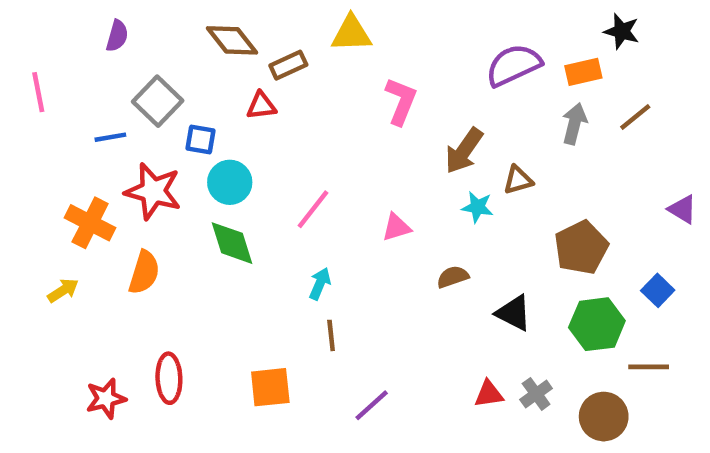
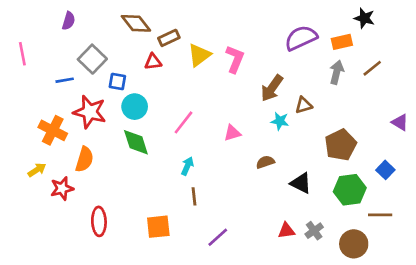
yellow triangle: (351, 34) -> (199, 55), moved, turned -35
red star: (106, 398) -> (62, 188), moved

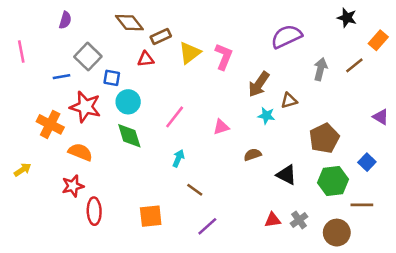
orange rectangle: (342, 42) -> (378, 40), moved, turned -36
orange semicircle: (84, 159) -> (80, 152), turned -85
yellow arrow: (37, 170) -> (23, 170), moved
red star: (62, 188) -> (73, 186), moved
brown line: (194, 196) -> (195, 190), moved, turned -48

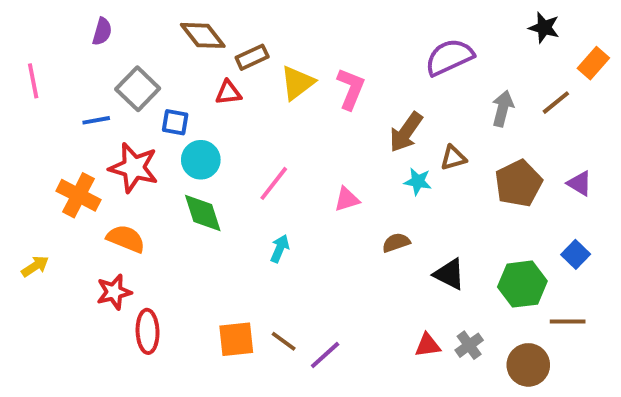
purple triangle: (381, 117) -> (580, 183), moved
brown pentagon: (324, 138) -> (518, 183), moved
brown line: (195, 190) -> (284, 341), moved

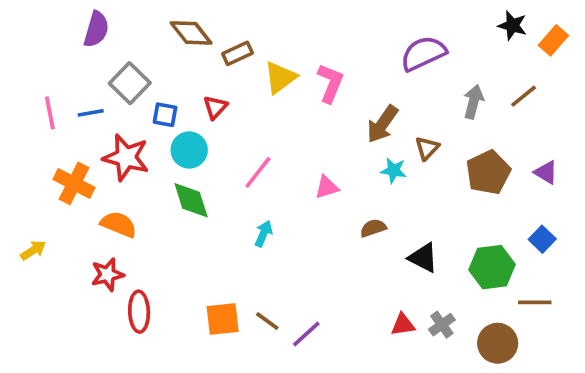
purple semicircle: (102, 32) -> (96, 29), size x1.4
orange rectangle: (593, 63) -> (553, 40), moved
pink line: (33, 81) -> (50, 113), moved
red triangle: (228, 93) -> (215, 107), moved, turned -40
brown triangle: (453, 158) -> (427, 148), turned -30

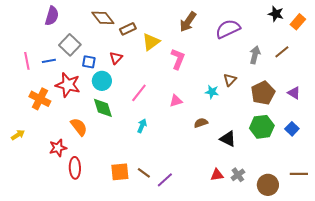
pink L-shape: (330, 83) -> (178, 59), moved
brown arrow: (382, 124) -> (188, 22), moved
orange semicircle: (119, 224) -> (79, 127), moved, turned 30
green hexagon: (492, 267) -> (262, 127), moved
brown line: (535, 302) -> (299, 174), moved

